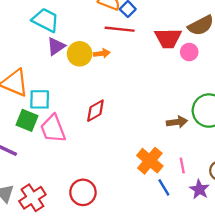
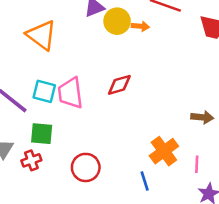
cyan square: (40, 99) -> (44, 91), moved
green square: (27, 120) -> (42, 134), moved, turned -30
blue line: (164, 187) -> (145, 181), moved
red cross: (32, 198) -> (31, 160), size x0.7

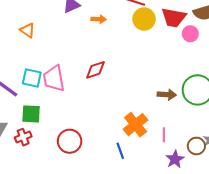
yellow circle: (117, 21) -> (144, 19), moved
orange arrow: (140, 26) -> (99, 19), moved
orange triangle: (41, 35) -> (27, 30), size x0.6

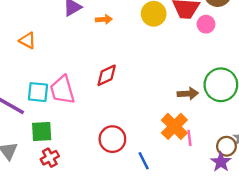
orange cross: (136, 125) -> (174, 126), moved
red cross: (23, 137) -> (50, 158), moved
red circle: (70, 141) -> (112, 139), moved
purple star: (175, 159) -> (221, 162), moved

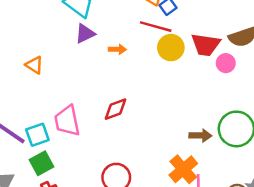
cyan square: (38, 92) -> (37, 135), moved, turned -30
green square: (42, 131) -> (41, 163), turned -30

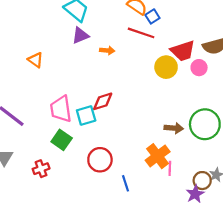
red trapezoid: (206, 45) -> (183, 51), turned -30
yellow circle: (171, 48) -> (166, 67), moved
cyan square: (37, 135) -> (86, 115), moved
green square: (41, 163) -> (62, 140), moved, turned -30

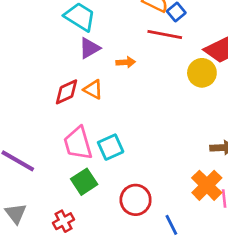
orange triangle: (36, 60) -> (93, 89), moved
red diamond: (103, 101) -> (67, 92), moved
green square: (62, 140) -> (84, 182), turned 30

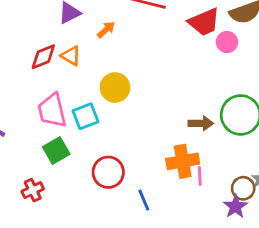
orange arrow: (126, 62) -> (106, 30), turned -42
yellow circle: (202, 73) -> (115, 87), moved
orange cross: (207, 185) -> (183, 161), turned 32

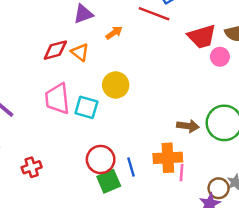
cyan square: (86, 116) -> (86, 107), turned 30
green square: (56, 150) -> (109, 181), moved
blue line: (144, 200) -> (131, 167), moved

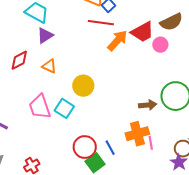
orange arrow: (114, 33) -> (117, 41), moved, size x1.6
red diamond: (55, 50) -> (19, 60), moved
cyan square: (86, 107) -> (64, 108), turned 30

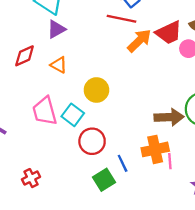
brown arrow: (148, 105) -> (169, 117), size x1.4
red circle: (85, 147) -> (92, 141), moved

